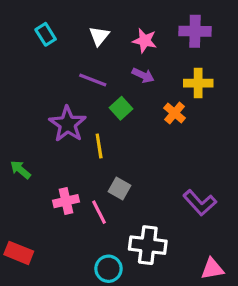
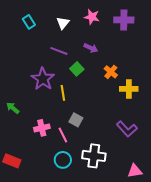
pink star: (145, 41) -> (92, 17), moved
yellow cross: (198, 83) -> (129, 89), moved
cyan circle: (108, 269) -> (63, 160), moved

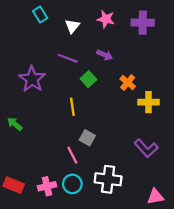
cyan rectangle: (29, 22) -> (40, 15), moved
purple star: (43, 79) -> (32, 79), moved
pink cross: (42, 128) -> (47, 186), moved

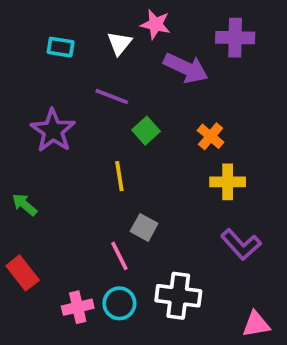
cyan rectangle: (40, 15) -> (61, 47), moved, turned -49
pink star: (106, 19) -> (155, 24), moved
purple arrow: (105, 55) -> (186, 68), moved, size x1.6
yellow cross: (148, 102) -> (228, 182), moved
red rectangle: (14, 185) -> (23, 273), moved, turned 30

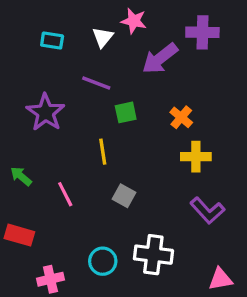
purple arrow: (186, 68) -> (160, 58), turned 117
green square: (146, 131) -> (126, 112), turned 30
pink line: (119, 256) -> (65, 194), moved
red rectangle: (23, 273) -> (19, 235), turned -36
pink cross: (78, 307) -> (50, 279), moved

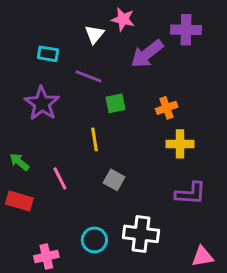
cyan rectangle: (52, 40) -> (48, 54), moved
orange cross: (181, 117) -> (167, 108), turned 30
purple L-shape: (207, 211) -> (191, 193), turned -44
red rectangle: (19, 235) -> (19, 201), moved

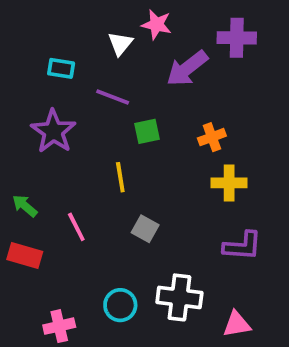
pink triangle: (203, 256) -> (237, 324), moved

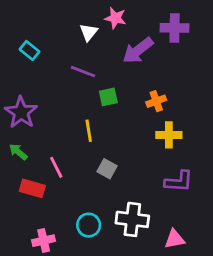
cyan rectangle: (61, 68) -> (29, 50), moved, turned 30
purple star: (53, 131) -> (21, 112), moved
red rectangle: (25, 255) -> (32, 188), moved

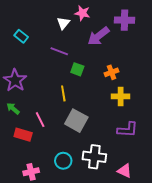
green square: (108, 97) -> (77, 69), turned 32
gray square: (107, 169) -> (76, 121), size x1.6
pink triangle: (175, 239) -> (125, 171), turned 35

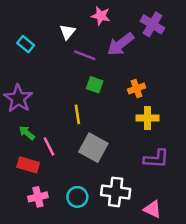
purple cross: (125, 20) -> (153, 24), turned 30
white triangle: (63, 23) -> (68, 32), moved
purple line: (59, 51) -> (85, 55), moved
green arrow: (13, 109) -> (27, 133), moved
pink cross: (31, 172) -> (38, 197), moved

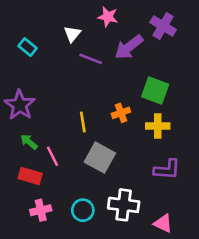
green square: (95, 85) -> (155, 90), moved, size x1.5
orange cross: (137, 89) -> (121, 113), moved

